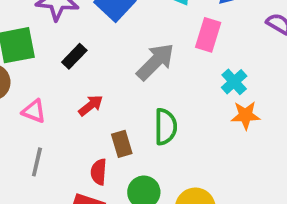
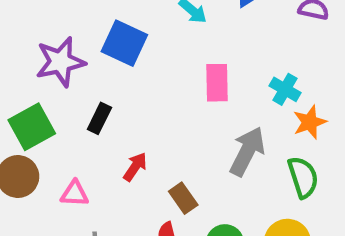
pink rectangle: (208, 35) -> (217, 83), moved
gray arrow: (155, 62) -> (247, 151), moved
green semicircle: (165, 127) -> (303, 177), moved

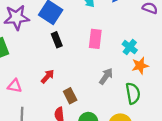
black rectangle: (99, 118) -> (57, 40), moved, turned -56
gray arrow: (247, 151) -> (106, 76), size x0.7

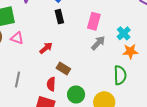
gray arrow: (106, 76) -> (98, 43), moved
pink triangle: (15, 86) -> (17, 38), moved
brown rectangle: (70, 96) -> (63, 69), turned -40

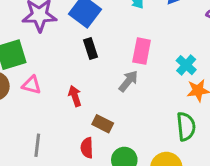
gray arrow: (98, 43) -> (128, 81), moved
red arrow: (46, 48) -> (75, 96), turned -64

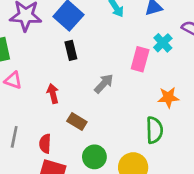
pink rectangle: (142, 51) -> (140, 59), moved
cyan cross: (186, 65) -> (163, 43), moved
red semicircle: (87, 148) -> (45, 144), moved

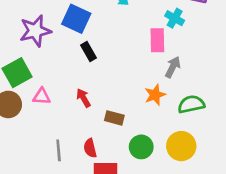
gray arrow: (104, 84) -> (173, 67), moved
orange star: (168, 97) -> (155, 95), moved
green semicircle: (154, 130) -> (191, 104), turned -84

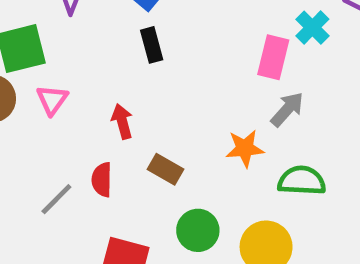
pink triangle: (42, 96) -> (52, 100), turned 48
red semicircle: (90, 148) -> (102, 180), moved
gray line: (59, 150) -> (56, 199), turned 35

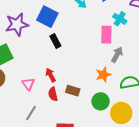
pink triangle: (52, 100) -> (28, 84), moved
red semicircle: (102, 180) -> (53, 94), moved
green circle: (198, 230) -> (101, 101), moved

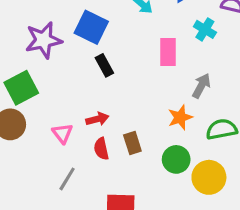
pink rectangle: (106, 35) -> (168, 52), moved
red arrow: (51, 75) -> (97, 119), turned 104
brown rectangle: (73, 91) -> (132, 143), turned 56

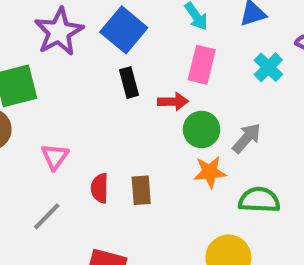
purple star: (43, 40) -> (59, 32), turned -30
pink rectangle: (168, 52) -> (202, 65), moved
red arrow: (97, 119) -> (173, 102), moved
green circle: (176, 159) -> (202, 129), moved

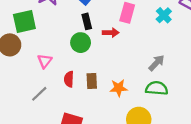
green circle: (202, 129) -> (81, 43), moved
gray arrow: (247, 138) -> (156, 63), moved
orange star: (210, 172) -> (119, 88), moved

